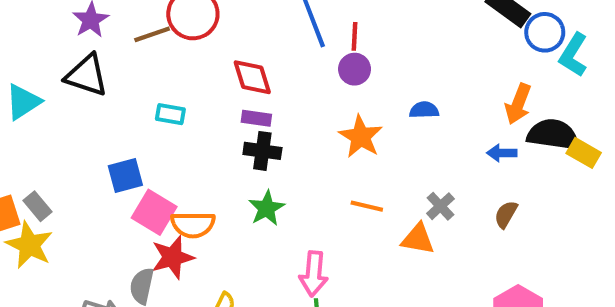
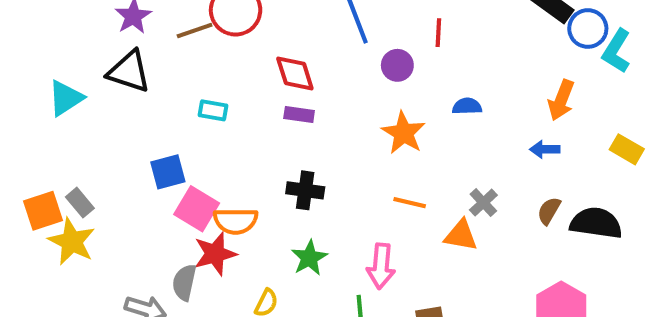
red line: (355, 36) -> (438, 33), moved
black semicircle: (553, 135) -> (596, 223), moved
black cross: (262, 151) -> (305, 190), moved
green star: (267, 208) -> (309, 258), moved
pink arrow: (314, 274) -> (381, 266), moved

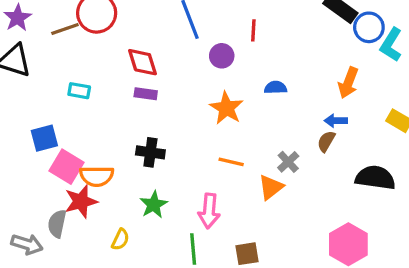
brown semicircle: (549, 211) -> (326, 141), moved
orange triangle: (461, 235) -> (271, 187), turned -48

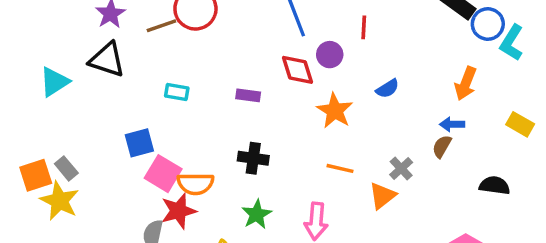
red diamond: (143, 62) -> (297, 70), moved
blue semicircle: (276, 87) -> (388, 89), turned 150
black semicircle: (375, 178) -> (495, 185), size x0.7

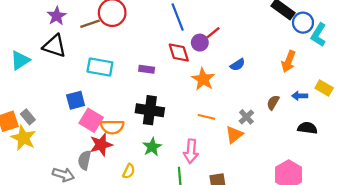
red line: (364, 27) -> (213, 33), moved, turned 48
cyan rectangle: (177, 92) -> (100, 67), size x1.6
blue arrow: (452, 124) -> (300, 96), moved
black cross: (253, 158) -> (150, 110), size x1.4

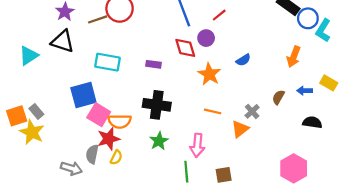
red line: (213, 33) -> (219, 15), moved
blue square: (76, 100) -> (83, 95), size x1.4
yellow semicircle: (129, 171) -> (116, 157), moved

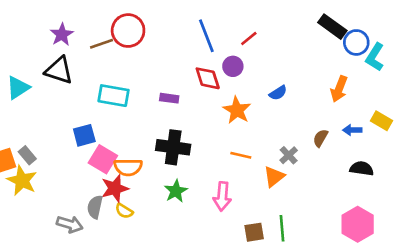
blue square: (83, 95) -> (84, 135), size x0.7
yellow semicircle: (116, 157) -> (124, 211), turned 96
pink hexagon: (294, 168) -> (358, 224), moved
green line: (186, 172) -> (282, 228), moved

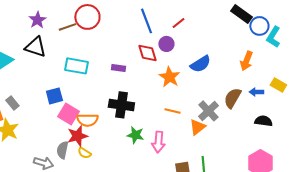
blue semicircle: (278, 93) -> (200, 64), size x1.5
brown semicircle: (320, 138) -> (232, 98), size x1.5
gray rectangle: (27, 155) -> (12, 103), moved
gray cross: (289, 155) -> (208, 111), size x1.5
green star: (176, 191) -> (135, 135), moved, turned -30

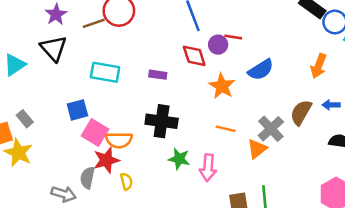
red line: (178, 23) -> (233, 37), moved, turned 48
black triangle: (35, 47) -> (54, 48), turned 30
yellow semicircle: (84, 153) -> (126, 181), moved, turned -136

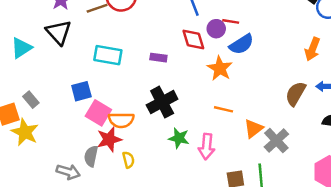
blue semicircle: (261, 70) -> (241, 44), moved
black cross: (162, 121) -> (162, 102), turned -36
gray cross: (271, 129) -> (276, 141), moved

